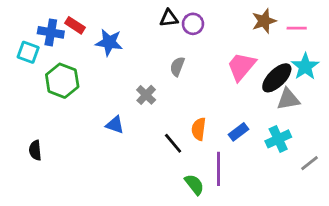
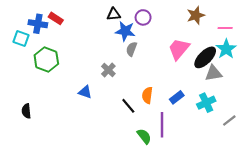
black triangle: (169, 18) -> (114, 14), moved
pink line: (297, 28) -> (225, 28), moved
blue star: (109, 42) -> (125, 31), moved

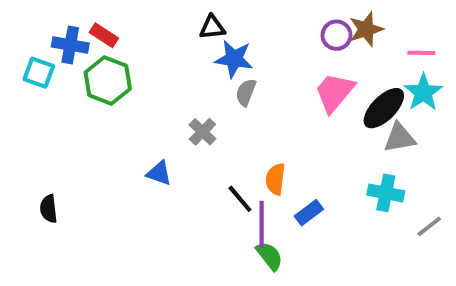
purple circle: (143, 17) -> (337, 35), moved
green hexagon: (46, 60) -> (108, 81), moved
blue rectangle: (177, 97) -> (309, 213), moved
cyan cross: (206, 103) -> (386, 193), turned 36
purple line: (162, 125) -> (262, 224), moved

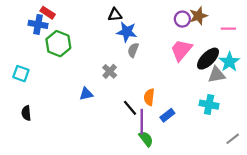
red rectangle: (104, 35) -> (48, 13), moved
cyan square: (39, 73) -> (21, 74), moved
cyan star: (423, 92) -> (229, 62), moved
blue triangle: (159, 173) -> (86, 94), turned -32
gray line: (429, 226) -> (233, 139), moved

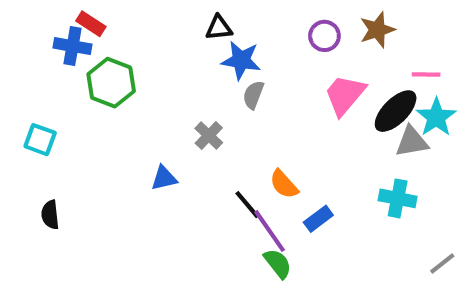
purple circle: (182, 19) -> (324, 36), moved
pink line: (228, 29) -> (426, 75), moved
orange semicircle: (149, 97) -> (284, 184), turned -49
purple line: (142, 122) -> (270, 231), turned -35

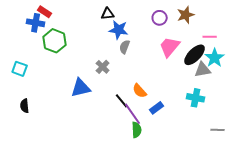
blue triangle: (164, 178) -> (81, 88), size x1.5
green semicircle: (278, 263) -> (137, 130), turned 35
gray line: (442, 263) -> (218, 130), turned 40

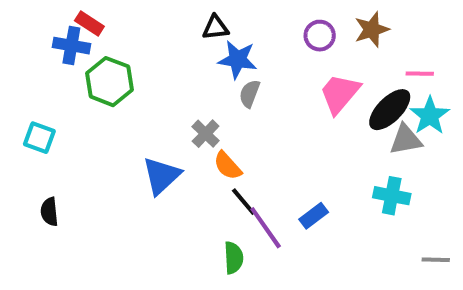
blue triangle: (81, 88) -> (161, 176), turned -30
orange semicircle: (140, 91) -> (228, 166), moved
green semicircle: (137, 130) -> (234, 258), moved

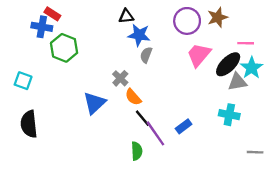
purple circle: (320, 36) -> (187, 21), size x1.5
black semicircle: (49, 212) -> (29, 124), size x1.6

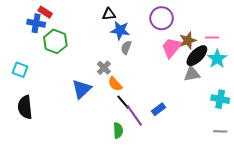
brown star: (218, 17) -> (188, 40), moved
gray triangle: (237, 82) -> (192, 74), moved
cyan cross: (229, 115) -> (220, 99), moved

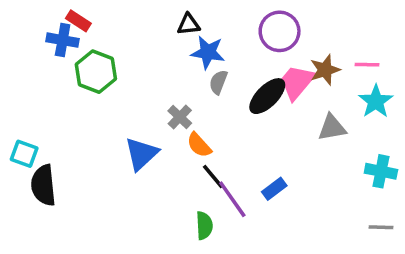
black ellipse: (197, 56) -> (267, 96), moved
cyan square: (20, 70) -> (24, 154), moved

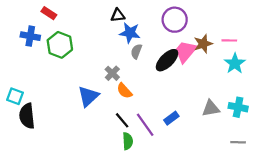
blue cross: (63, 40) -> (30, 36), moved
gray triangle: (332, 128) -> (211, 108), moved
black line: (213, 177) -> (122, 120), moved

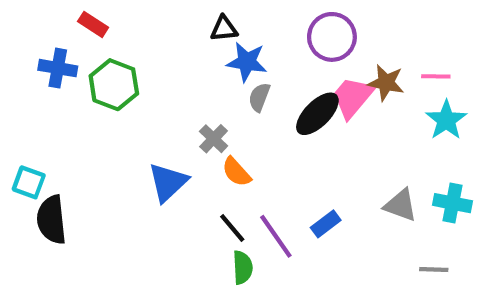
brown star: (203, 44) -> (386, 83), turned 30
gray triangle: (211, 108) -> (400, 205), turned 30
gray line: (238, 142) -> (434, 270), moved

